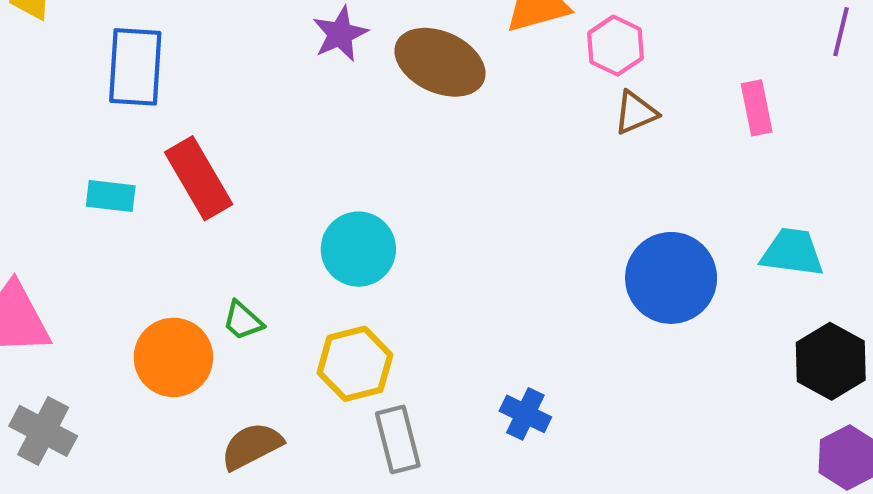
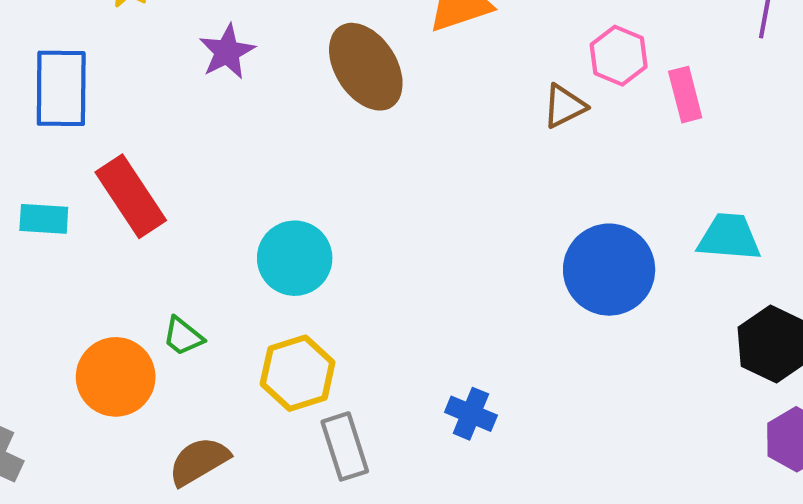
purple star: (340, 34) -> (227, 52), moved
pink hexagon: (615, 46) -> (619, 56), moved
brown ellipse: (440, 62) -> (366, 67), turned 36

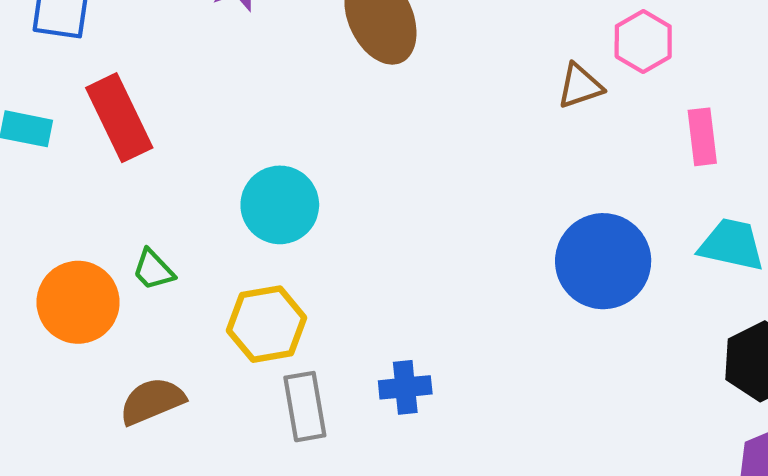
pink rectangle: (685, 95) -> (702, 137), moved
blue cross: (471, 414) -> (405, 387), moved, turned -36

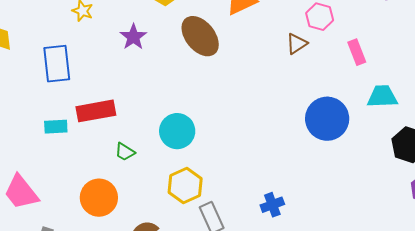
red rectangle: (119, 118) -> (96, 111), turned -60
green trapezoid: (153, 270) -> (125, 152), moved
blue cross: (405, 387) -> (272, 205), moved

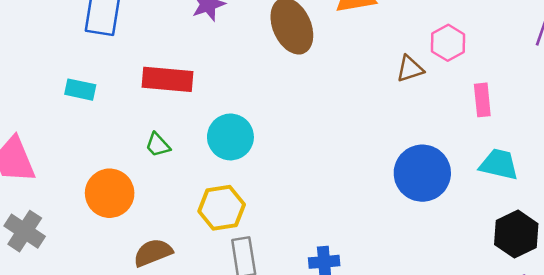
red rectangle: (96, 111) -> (167, 79), moved

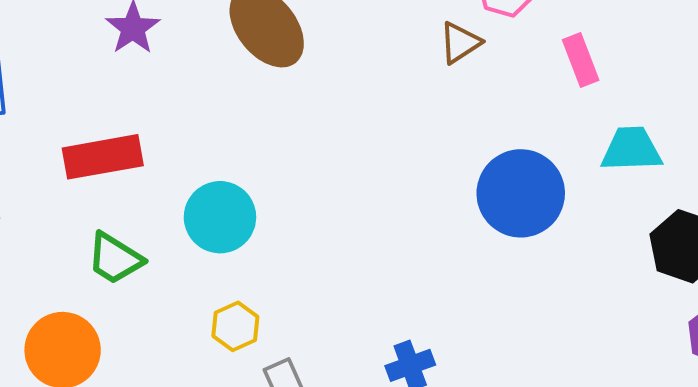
green trapezoid: (158, 145) -> (115, 258), size x1.4
yellow hexagon: (222, 208) -> (235, 326), size x0.7

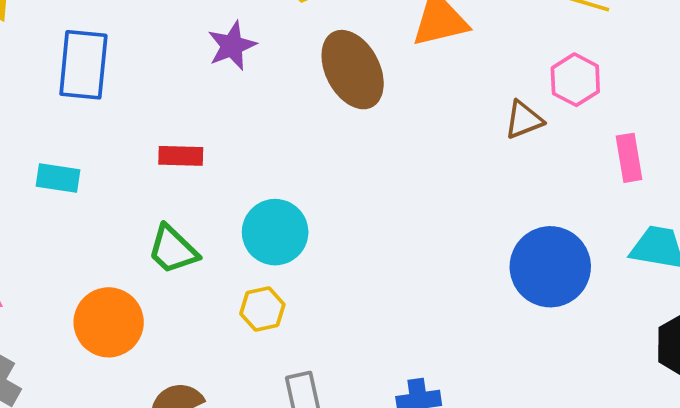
red rectangle: (103, 157) -> (181, 156), size x0.6
yellow hexagon: (235, 326) -> (262, 309), moved

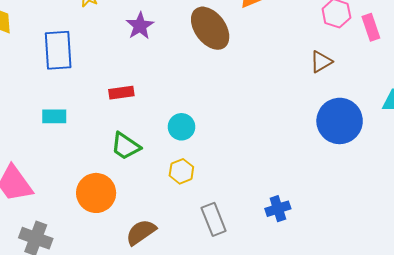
brown triangle: (524, 120) -> (321, 62), moved
pink rectangle: (629, 158) -> (371, 27), moved
cyan circle: (275, 232) -> (181, 127), size x0.7

